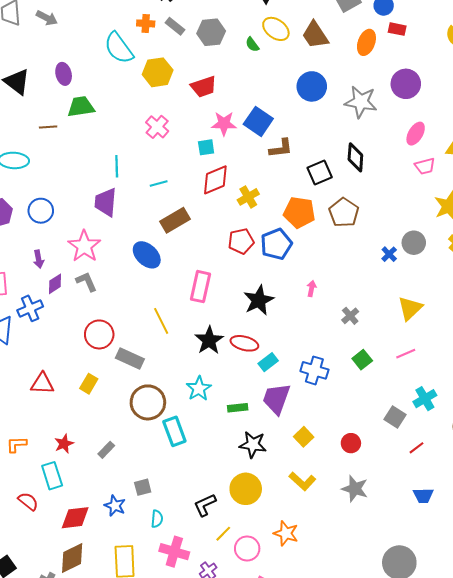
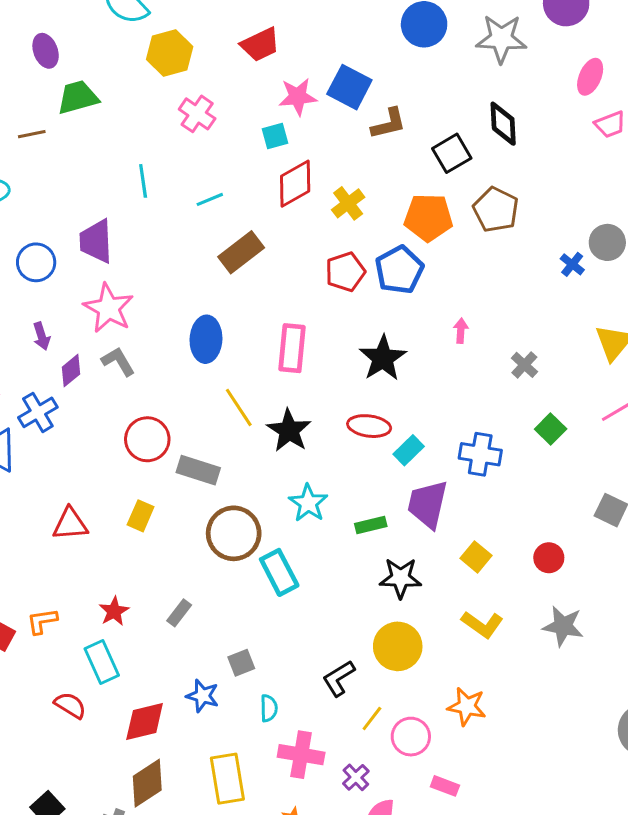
yellow hexagon: (158, 72) -> (170, 53), moved
purple trapezoid: (106, 202) -> (96, 241), moved
blue ellipse: (147, 255) -> (206, 339), moved, turned 56
black star: (209, 340) -> (289, 431), moved

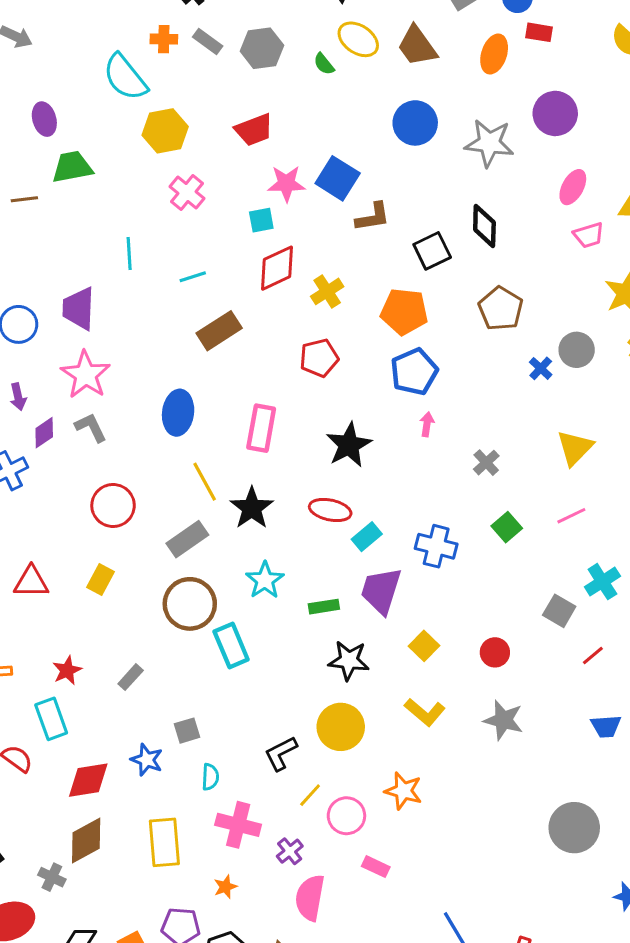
brown pentagon: (496, 210) -> (501, 309), moved
blue pentagon: (399, 270) -> (414, 372), moved
gray rectangle: (198, 470) -> (187, 539), moved, turned -57

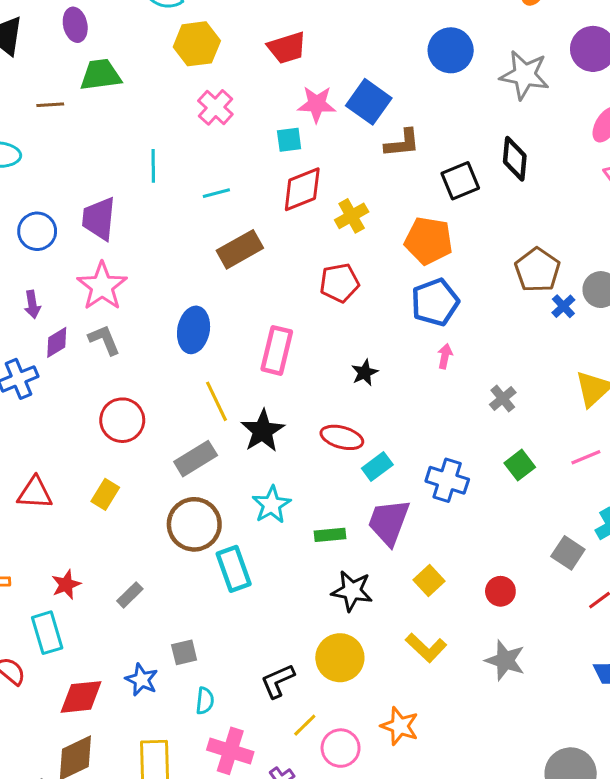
brown pentagon: (501, 309) -> (537, 270), moved
black star: (349, 445) -> (365, 373), size x0.6

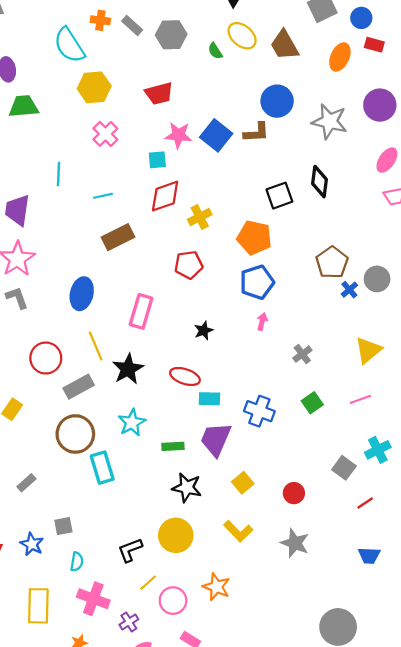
brown L-shape: (402, 143) -> (256, 132), moved
red circle: (122, 420) -> (46, 358), moved
cyan rectangle: (377, 467) -> (209, 399), turned 35

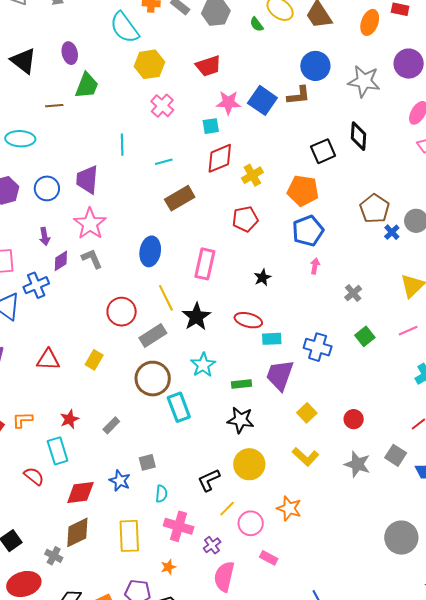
green trapezoid: (24, 106) -> (87, 86), turned 120
gray square: (344, 468) -> (396, 455), moved
black star: (187, 488) -> (241, 420), moved

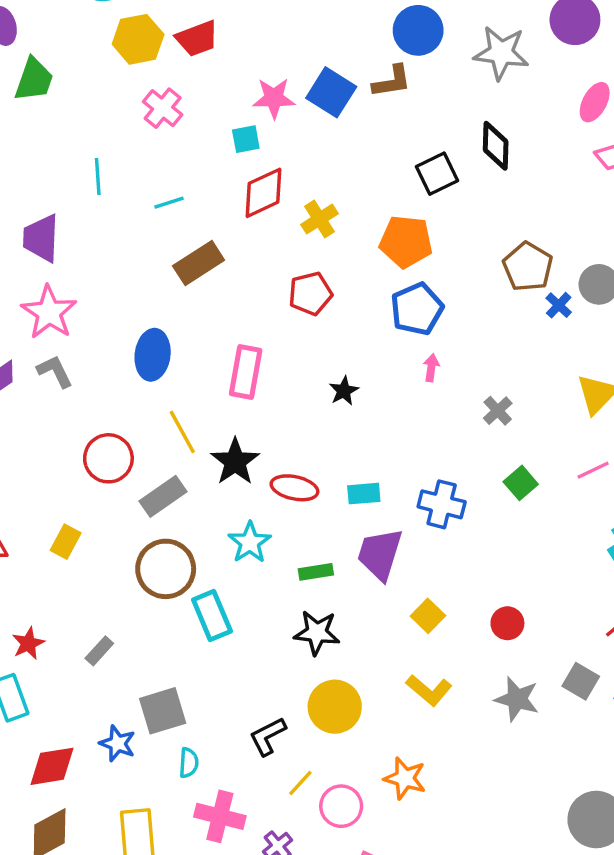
red trapezoid: (208, 66) -> (197, 38), moved
red ellipse: (248, 320) -> (295, 488), moved
gray square: (147, 462) -> (163, 711), size x1.6

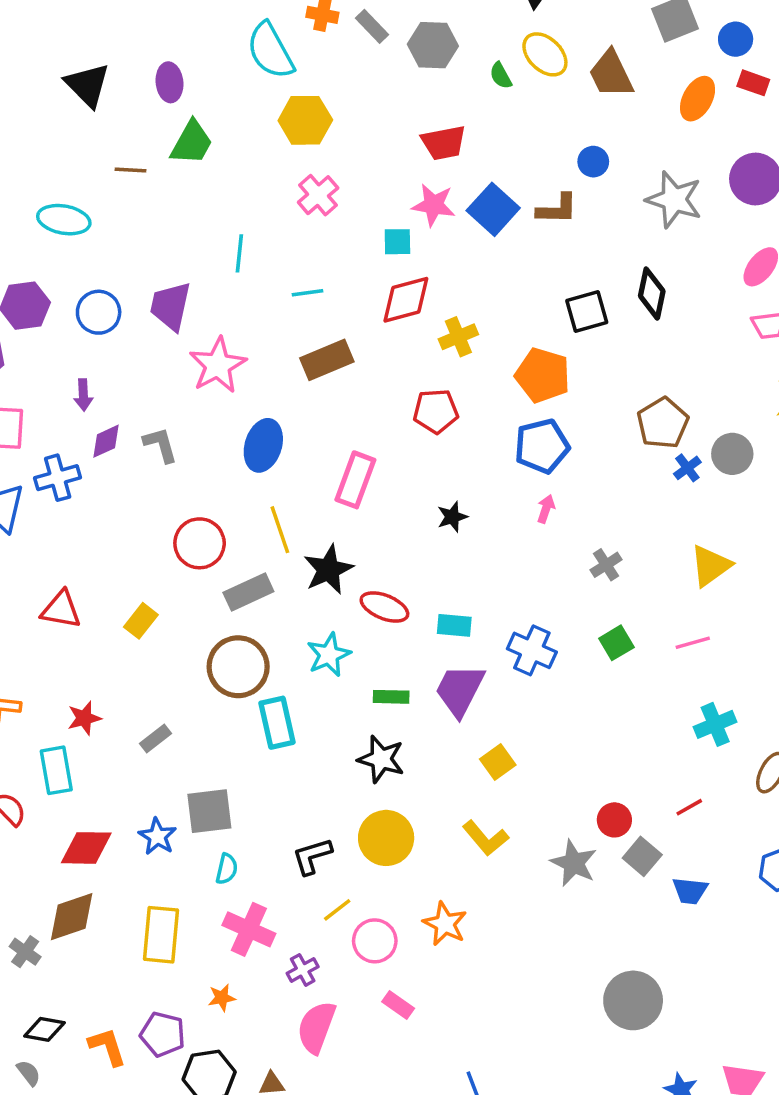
blue circle: (418, 30) -> (593, 162), size x0.6
red trapezoid: (197, 38) -> (444, 143), moved
pink star: (49, 312) -> (218, 365), moved
red circle: (507, 623) -> (614, 820), moved

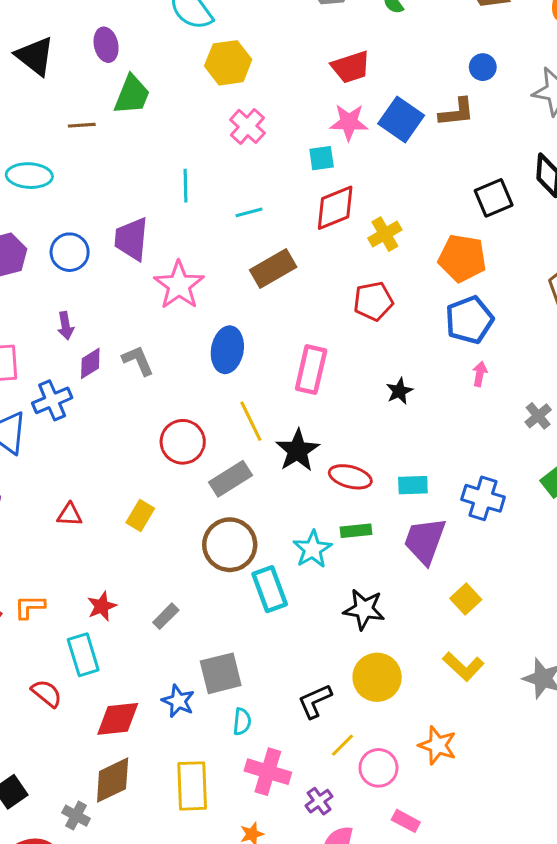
red triangle: (61, 610) -> (70, 515), size x0.7
cyan star: (329, 655) -> (312, 549), moved
green rectangle: (391, 697) -> (356, 531), moved

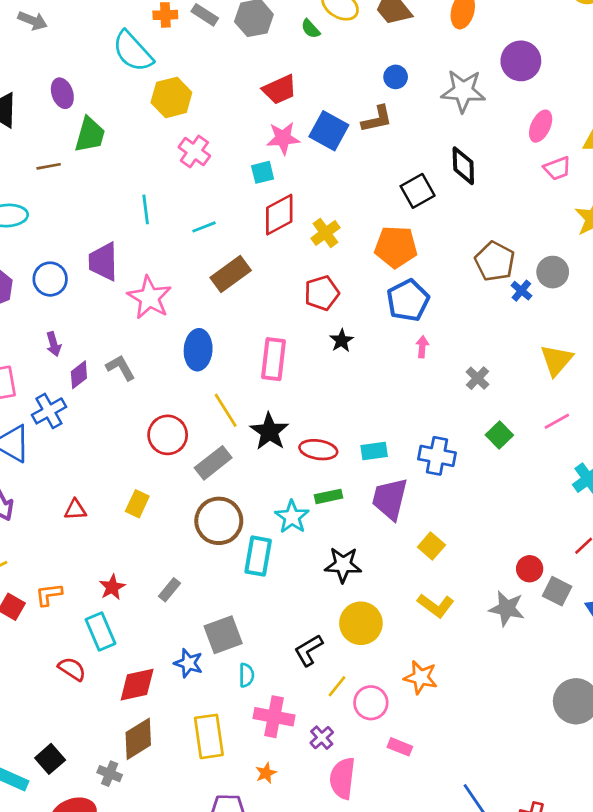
black star: (399, 391) -> (342, 341), moved
cyan rectangle: (270, 589) -> (258, 556), turned 36

